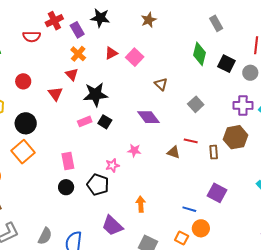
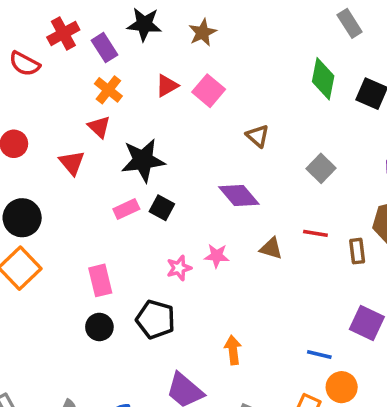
brown star: (149, 20) -> (203, 33), moved
red semicircle: (32, 37) -> (25, 64), turned 30
brown triangle: (174, 152) -> (271, 248), moved
pink star: (112, 165) -> (179, 268), moved

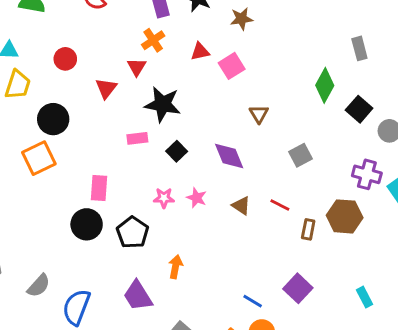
black square: (162, 208) -> (177, 151), moved
black circle: (99, 327) -> (87, 224), size x1.4
orange arrow: (233, 350) -> (176, 267), moved

